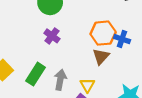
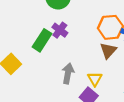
green rectangle: (35, 74) -> (42, 40), moved

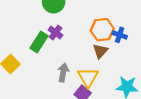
yellow triangle: (95, 79) -> (88, 77), size x1.5

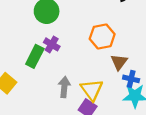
blue cross: (120, 35) -> (131, 79), moved
brown triangle: (100, 51) -> (119, 62), moved

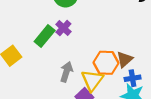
orange hexagon: (102, 37) -> (106, 63), moved
blue cross: (131, 79) -> (133, 78), turned -35

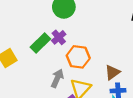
orange hexagon: (106, 63) -> (78, 57), moved

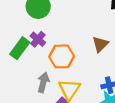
brown triangle: (112, 72) -> (100, 44), moved

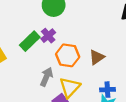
brown triangle: (100, 44) -> (97, 57), moved

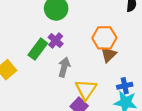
orange hexagon: (68, 55) -> (104, 38), moved
gray arrow: (46, 77) -> (64, 67), moved

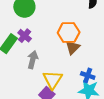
blue cross: (125, 86) -> (88, 75), turned 32

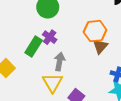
yellow triangle: (53, 80) -> (53, 83), moved

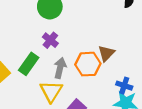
orange hexagon: (95, 31) -> (88, 64), moved
green rectangle: (34, 46) -> (29, 64), moved

